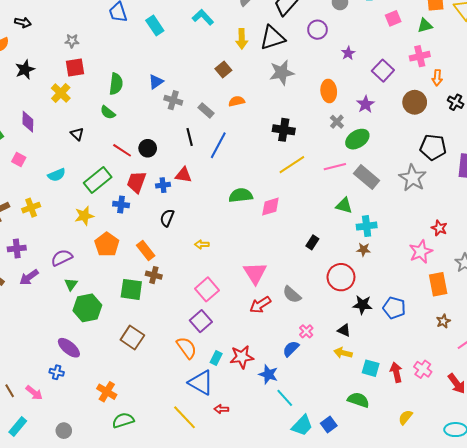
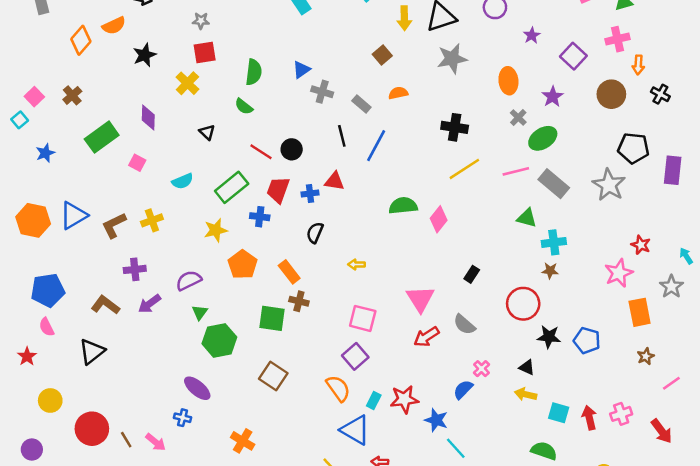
pink diamond: (270, 207) -> (439, 219), turned -35
black rectangle: (312, 242) -> (472, 274), moved
pink square: (207, 289) -> (363, 318), turned -35
pink cross: (423, 369) -> (621, 414), turned 36

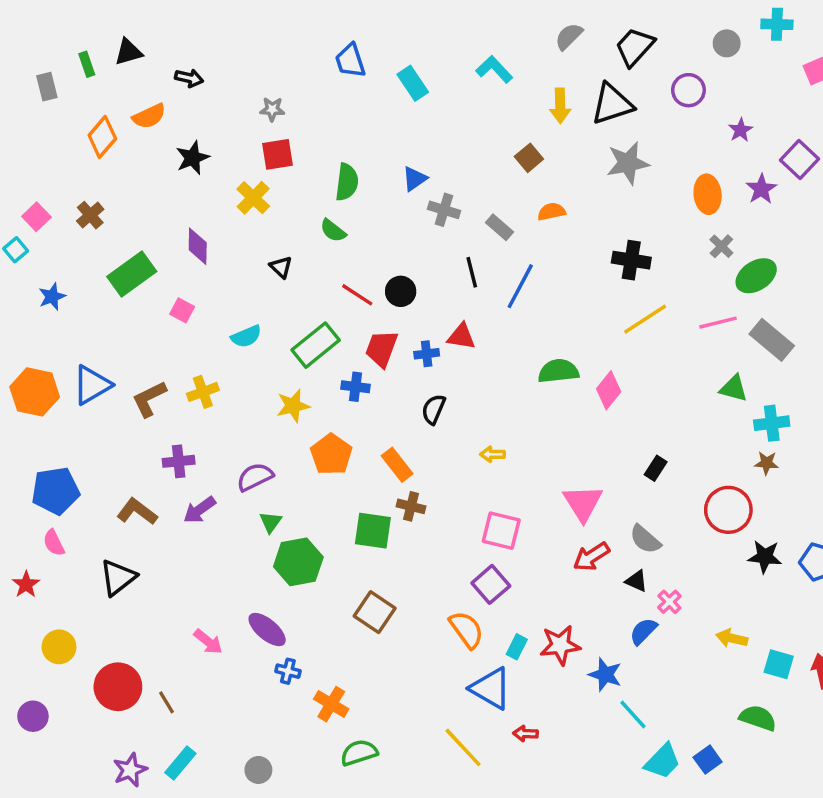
purple star: (553, 97) -> (761, 189), moved
black triangle: (527, 367) -> (636, 581), moved
blue cross: (183, 418) -> (288, 671), moved
pink arrow: (156, 442) -> (208, 642), moved

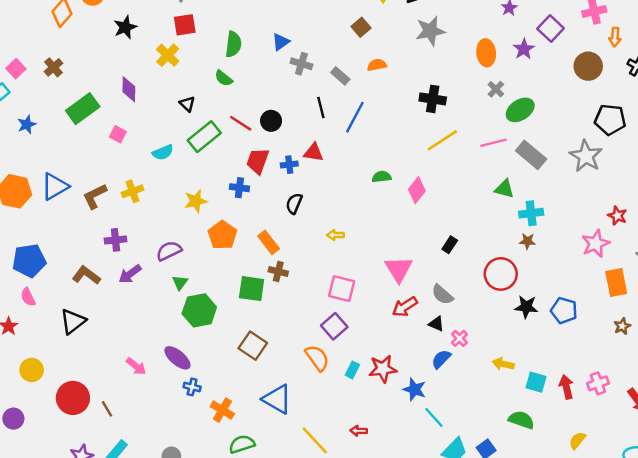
green rectangle: (316, 345) -> (204, 137), moved
green semicircle: (558, 371) -> (382, 177), size x0.7
blue triangle: (491, 688) -> (277, 399), moved

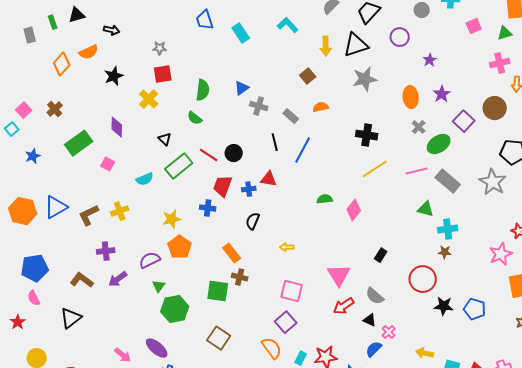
purple square: (551, 28) -> (464, 121), moved
orange pentagon: (222, 235) -> (180, 247), moved

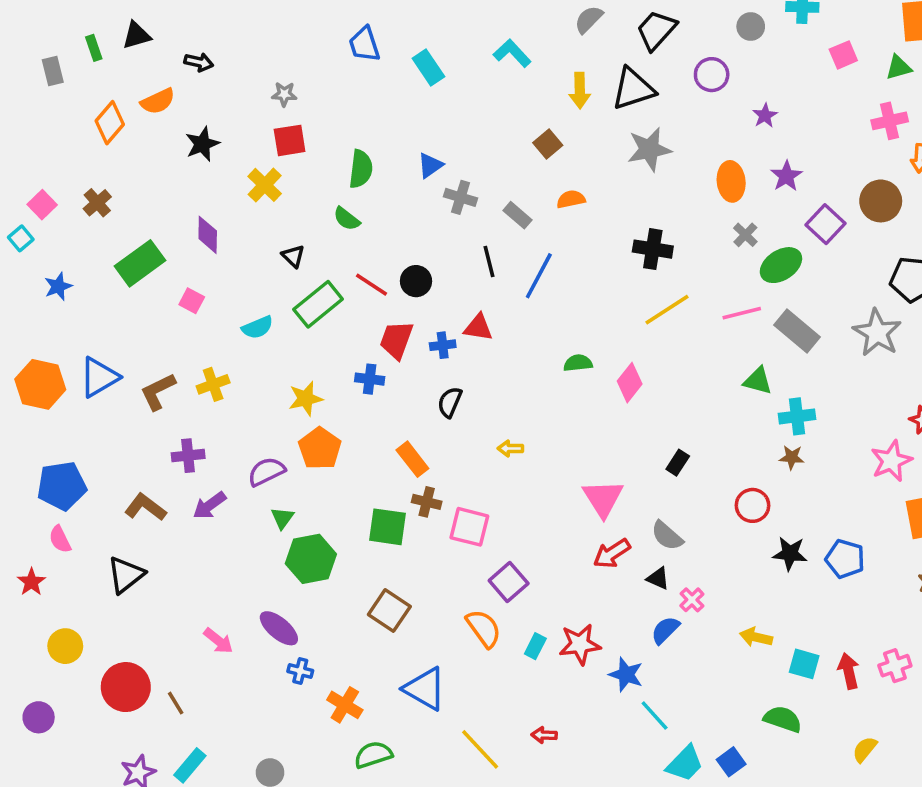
red circle: (423, 279) -> (752, 505), size x0.7
pink square: (292, 291) -> (469, 527), moved

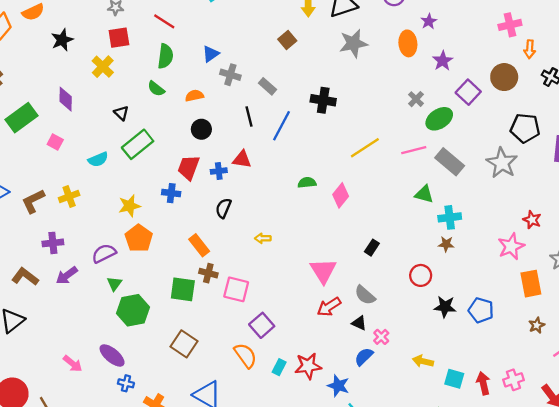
orange ellipse: (731, 181) -> (408, 43), moved
orange semicircle: (571, 199) -> (194, 96), moved
black cross: (653, 249) -> (323, 100), moved
red line: (371, 285) -> (164, 21), moved

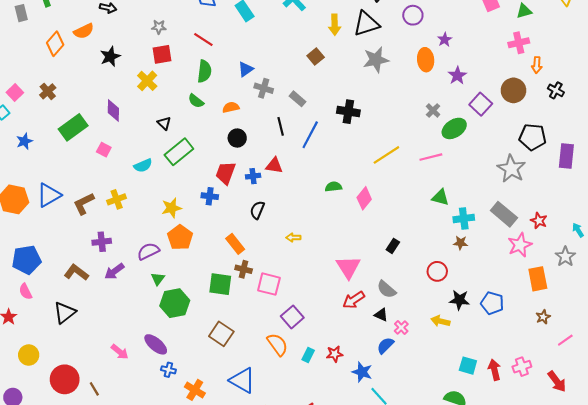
gray rectangle: (450, 162) -> (504, 214), moved
yellow arrow: (423, 361) -> (440, 321), moved
red star: (308, 366) -> (335, 354), size x0.7

